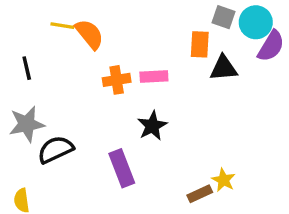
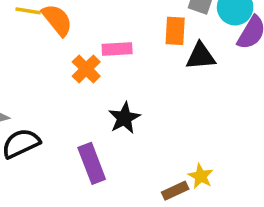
pink rectangle: (154, 77) -> (117, 49), moved
orange cross: (117, 80) -> (86, 69), turned -36

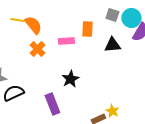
orange rectangle: (175, 31) -> (87, 29), moved
orange cross: (86, 69) -> (37, 49), moved

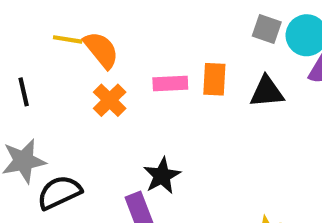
orange rectangle: (87, 29) -> (214, 79), moved
black star: (70, 79) -> (162, 176), moved

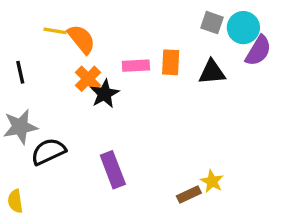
black star: (162, 176) -> (105, 94), moved

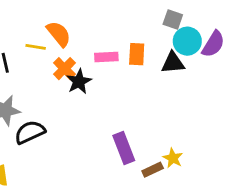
cyan circle: (243, 28) -> (187, 41), moved
yellow line: (55, 31) -> (36, 47), moved
purple rectangle: (113, 170) -> (124, 148), moved

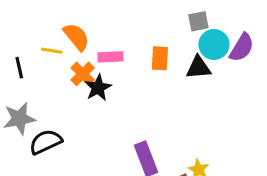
gray square: (173, 19) -> (198, 21), turned -30
pink rectangle: (106, 57) -> (110, 57), moved

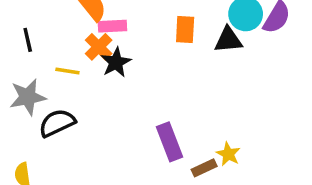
yellow line: (52, 51) -> (67, 71), moved
pink rectangle: (110, 57) -> (112, 26), moved

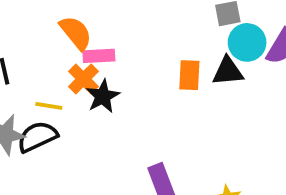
orange rectangle: (185, 30) -> (189, 75), moved
black semicircle: (57, 123) -> (37, 137), moved

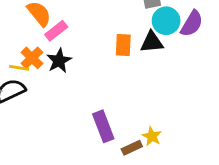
pink rectangle: (99, 56) -> (56, 31), turned -35
orange cross: (83, 79) -> (32, 58), moved

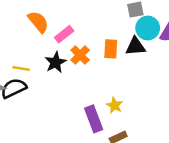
pink rectangle: (56, 31) -> (64, 34), moved
orange cross: (32, 58) -> (80, 55), moved
yellow star: (152, 136) -> (114, 105), moved

